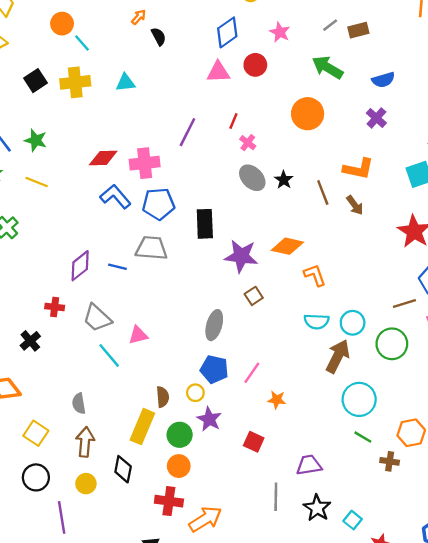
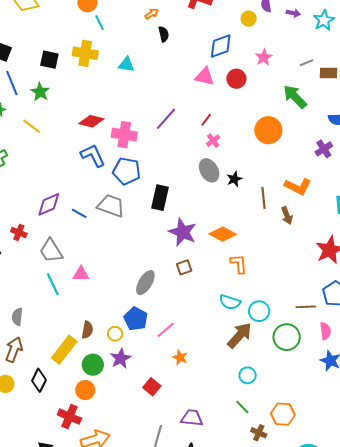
black square: (35, 81) -> (49, 60), moved, turned 30
cyan circle: (359, 399) -> (248, 375), size x0.6

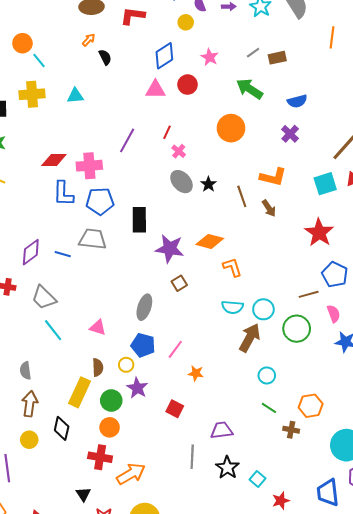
blue L-shape: (93, 156) -> (63, 194), turned -140
pink triangle: (81, 274) -> (98, 327), moved, turned 30

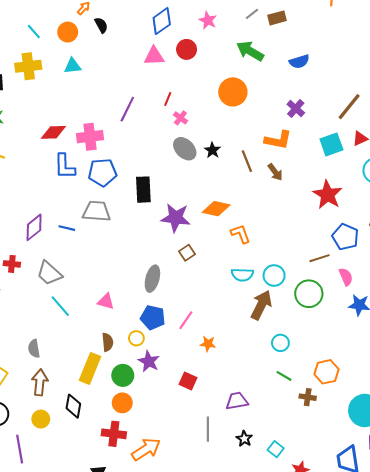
orange circle: (22, 43) -> (68, 32), moved
purple cross: (290, 134) -> (296, 108), moved
black star: (227, 468) -> (244, 439), size x0.7

